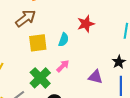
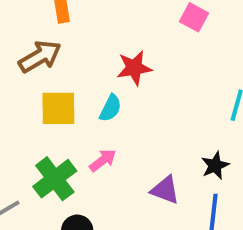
red star: (86, 24) -> (134, 68), moved

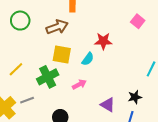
green cross: (55, 179) -> (48, 77), moved

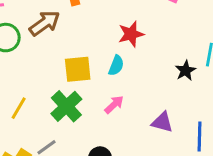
brown arrow: (57, 27) -> (45, 23), moved
black star: (135, 97) -> (186, 71), moved

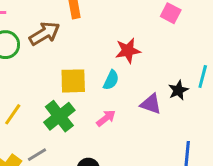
purple triangle: (162, 122) -> (151, 104), moved

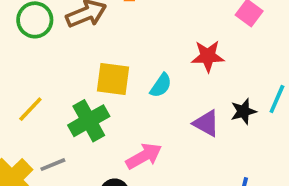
red star: (128, 51) -> (208, 56), moved
pink arrow: (106, 118) -> (144, 156), moved, size x1.4

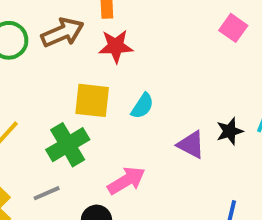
red star: (208, 56) -> (116, 46), moved
gray line: (53, 165) -> (47, 193), moved

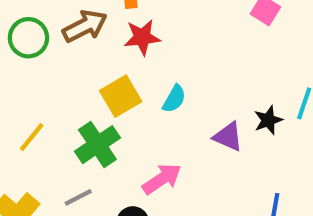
yellow square: (92, 100) -> (121, 96), turned -33

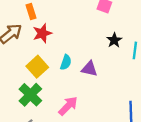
black star: (268, 120) -> (114, 40), moved
purple triangle: (228, 137) -> (89, 69), moved

